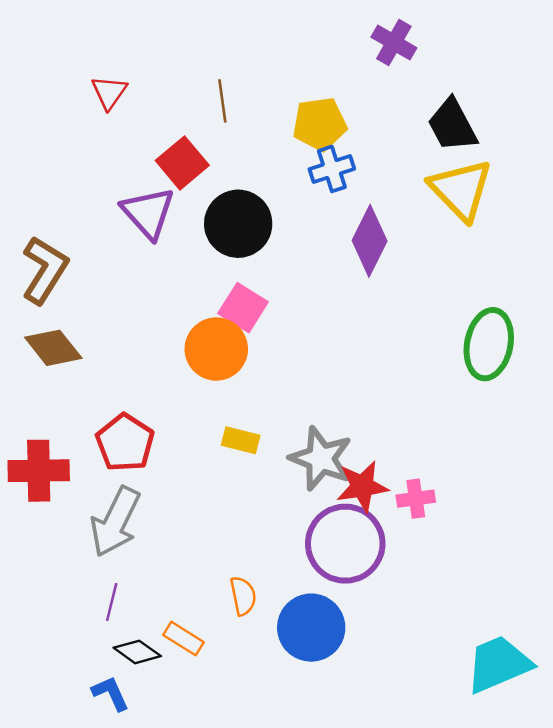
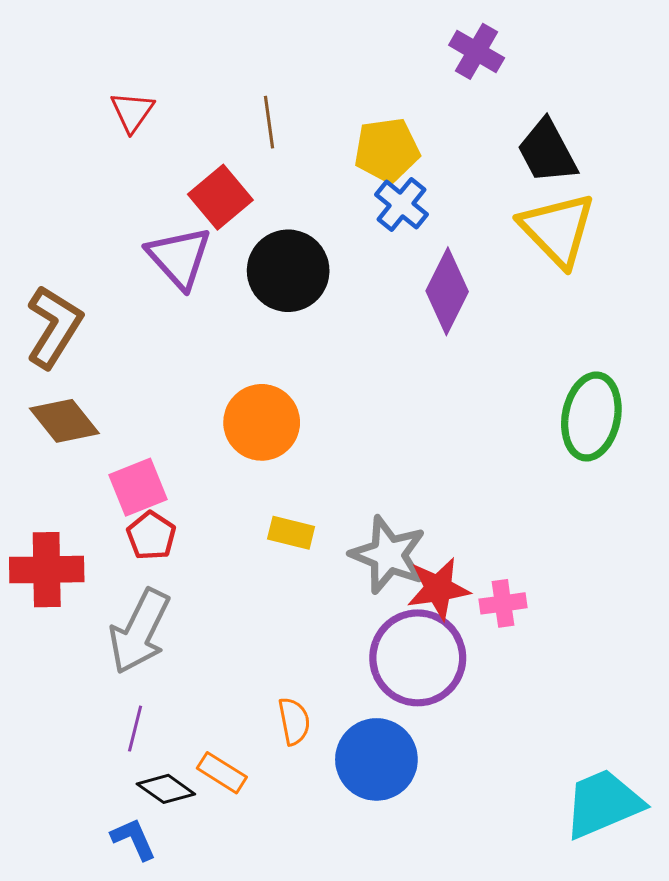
blue cross: (332, 169) -> (401, 205), turned -33
pink square: (243, 308) -> (138, 487), moved, turned 36
red pentagon: (125, 443) -> (151, 536), size x0.7

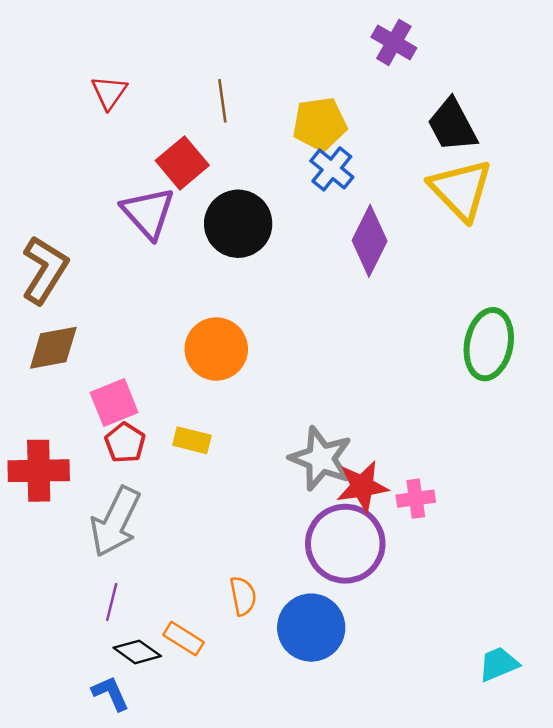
brown diamond: (64, 421) -> (53, 348), turned -62
yellow rectangle: (291, 533) -> (192, 440), moved
cyan trapezoid: (603, 804) -> (499, 664), size x0.6

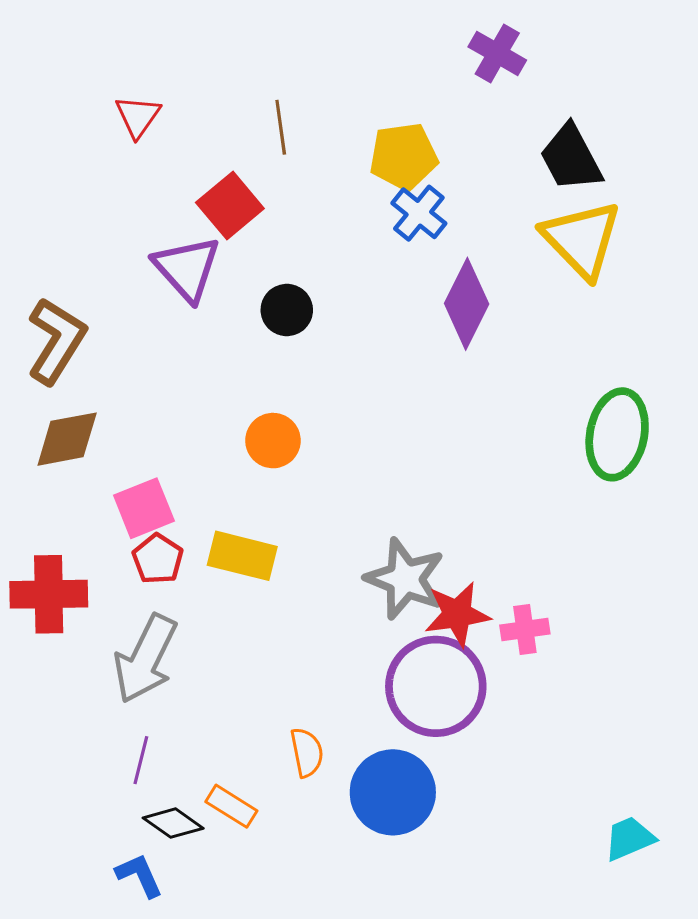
black circle: (238, 224) -> (287, 310), moved, size x0.6
orange circle: (216, 349) -> (273, 441), size x0.7
yellow rectangle: (192, 440) -> (242, 556), size x1.4

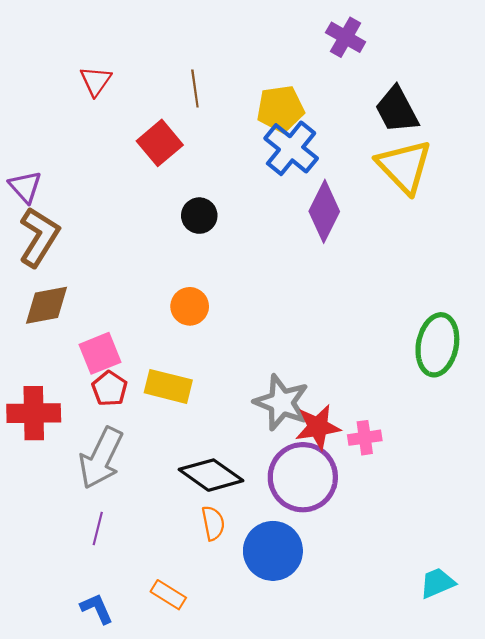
blue cross: (419, 213) -> (291, 148), size x1.4
purple triangle: (187, 269) -> (25, 187), moved, size x0.7
green ellipse: (617, 434) -> (437, 345), moved
orange rectangle: (231, 806) -> (168, 595), moved
black diamond: (173, 823) -> (211, 475), moved, size x1.5

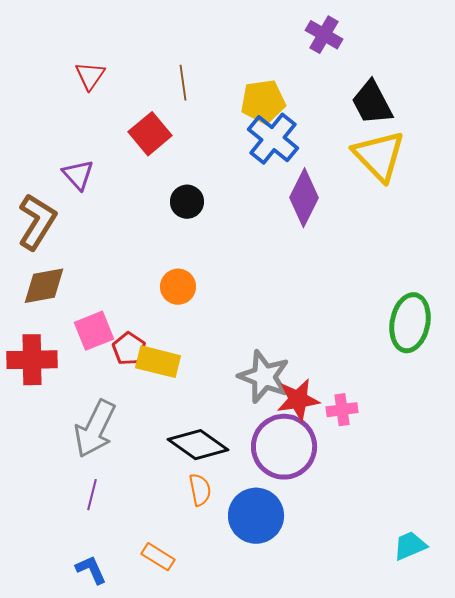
purple triangle: (25, 187) -> (78, 175), moved
red pentagon: (110, 389) -> (129, 349), moved
red cross: (34, 413) -> (32, 360), moved

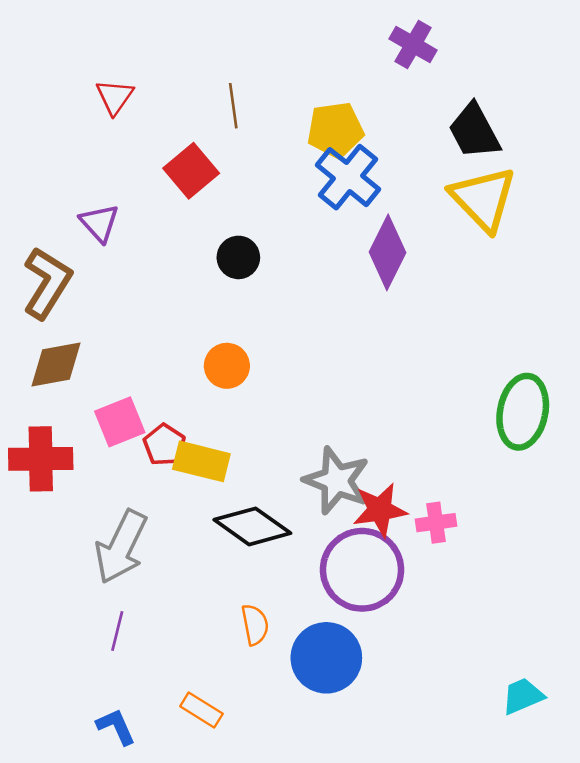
black diamond: (198, 445) -> (252, 526), moved

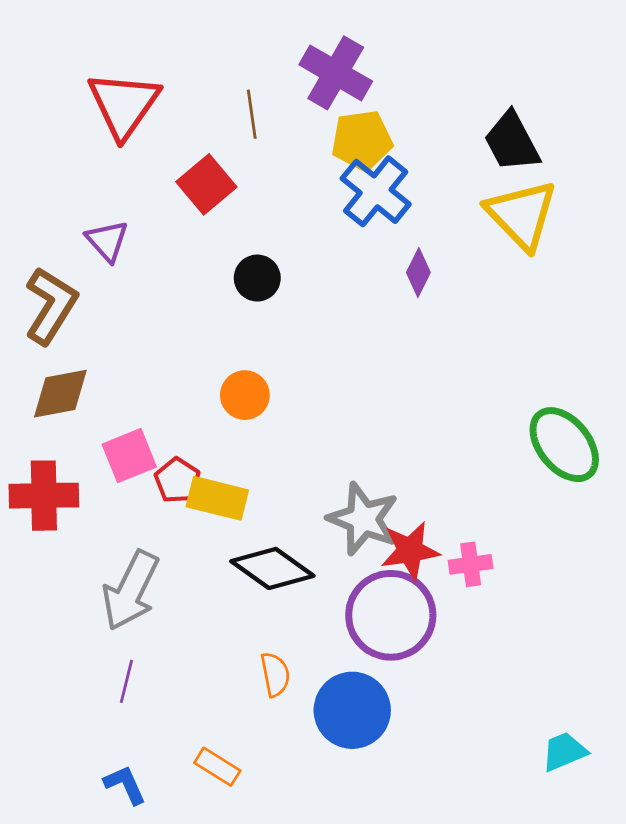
purple cross: (413, 44) -> (336, 73), moved, size x1.4
red triangle: (115, 97) -> (124, 105), size x1.8
purple diamond: (388, 252) -> (418, 273), size x0.6
green ellipse: (523, 412) -> (564, 445), turned -50

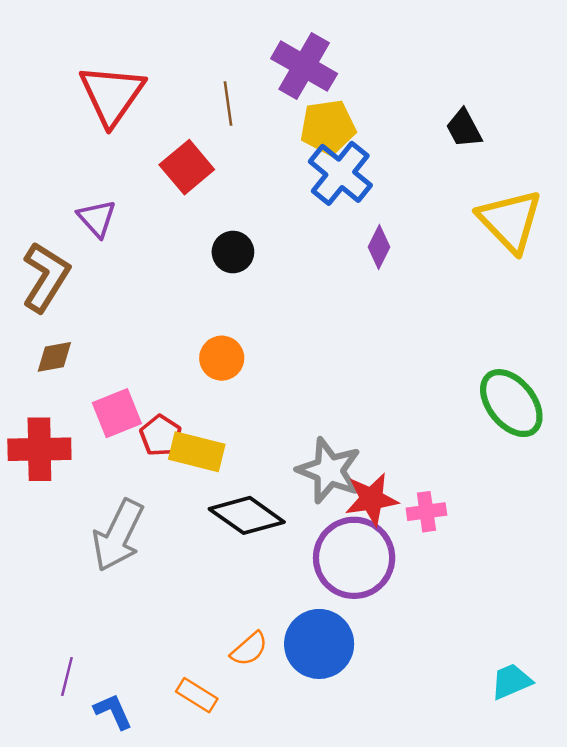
black trapezoid: (512, 142) -> (464, 128), size x0.7
yellow triangle: (522, 215) -> (510, 221), moved
brown diamond: (60, 394) -> (54, 357), size x0.7
orange semicircle: (275, 674) -> (249, 649), moved, turned 60
purple line: (126, 681) -> (67, 676), moved

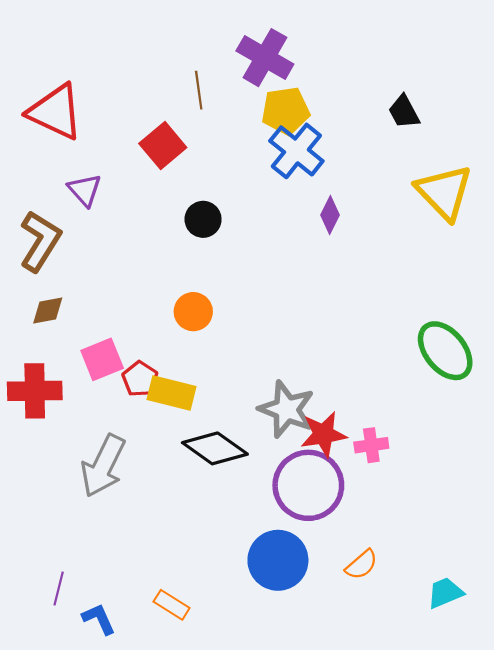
red triangle: (112, 95) -> (55, 112), moved, turned -40
orange semicircle: (249, 649) -> (362, 565), moved

